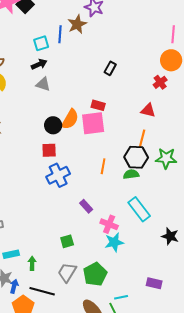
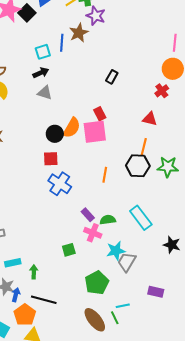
red rectangle: (98, 105) -> (100, 114), turned 48
green semicircle: (131, 174) -> (108, 220), moved
blue cross: (58, 175) -> (60, 184), turned -30
pink cross: (109, 224) -> (93, 233), moved
gray trapezoid: (67, 272) -> (127, 262), moved

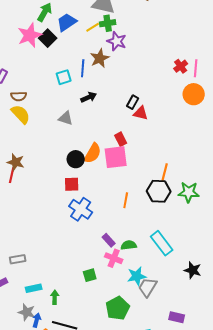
black arrow: (41, 73) -> (89, 97), moved
red cross: (162, 91) -> (181, 66), moved
red triangle: (150, 119) -> (141, 113), moved

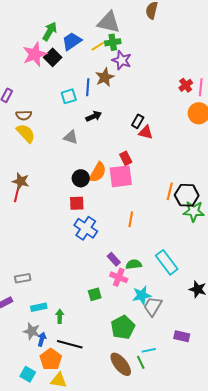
black hexagon: (159, 191) -> (187, 195), moved

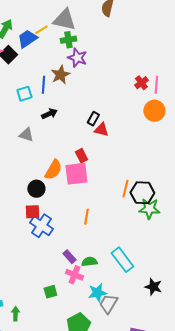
yellow line: (98, 46) -> (41, 30), moved
black circle: (81, 178) -> (36, 189), moved
red square: (77, 203) -> (32, 212), moved

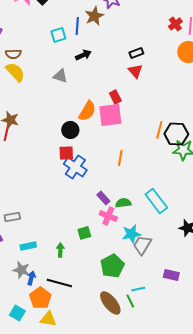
black rectangle: (93, 119) -> (136, 53), moved, turned 40
red triangle: (101, 130) -> (135, 71), turned 35
green arrow: (15, 314) -> (60, 250), moved

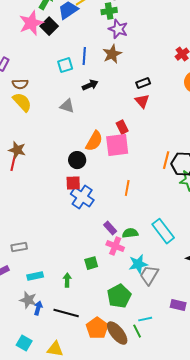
brown star: (94, 16) -> (112, 54), moved
orange pentagon: (40, 298) -> (97, 328), moved

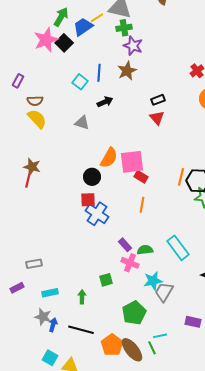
cyan square: (65, 65) -> (80, 82), turned -35
red rectangle: (122, 127) -> (141, 177), moved, turned -32
cyan square: (24, 343) -> (50, 358), moved

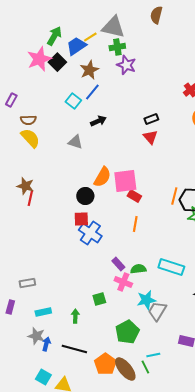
brown star: (127, 71) -> (89, 70), moved
blue line: (99, 73) -> (92, 92), turned 36
red line: (28, 180) -> (30, 198), moved
cyan rectangle: (178, 248) -> (171, 267), turned -35
purple rectangle: (17, 288) -> (10, 307), turned -48

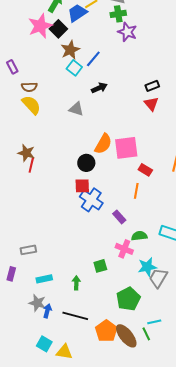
brown star: (89, 70) -> (70, 50), moved
purple rectangle: (11, 100) -> (12, 67), turned -56
red rectangle: (134, 196) -> (145, 170), moved
purple rectangle: (118, 264) -> (119, 217), moved

